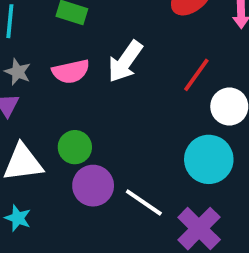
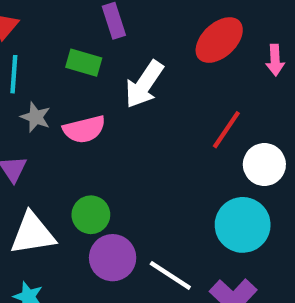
white arrow: (125, 62) -> (144, 84), moved
gray star: (18, 72) -> (36, 117), moved

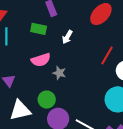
white arrow: (144, 84) -> (67, 37), size x0.6
gray star: (36, 117) -> (59, 73), moved

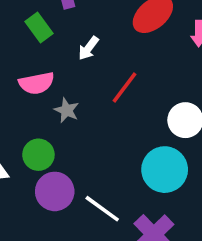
green rectangle: (39, 29) -> (39, 28), turned 35
red line: (107, 56) -> (124, 87), moved

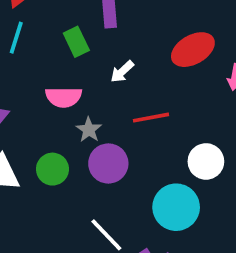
red line: (124, 87) -> (151, 118), turned 32
purple circle: (55, 191) -> (108, 163), moved

